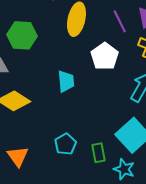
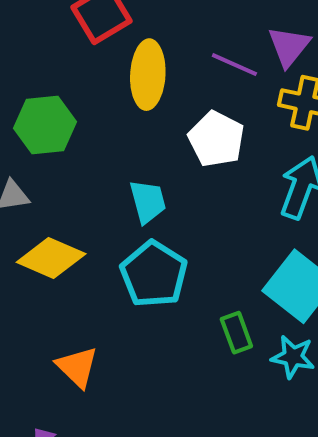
purple line: (120, 21) -> (234, 65), turned -30
cyan pentagon: (65, 144) -> (154, 274), moved, size x1.5

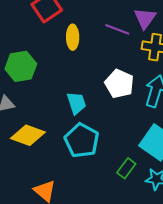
yellow ellipse: (148, 75) -> (73, 37), size x0.7
white pentagon: (216, 139) -> (119, 84), moved
green rectangle: (236, 333) -> (126, 168), turned 60

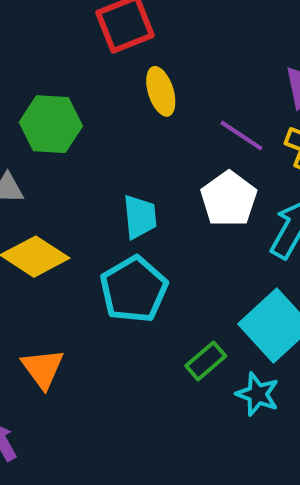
purple line: (117, 29) -> (241, 136), moved
yellow ellipse: (73, 37) -> (161, 91), turned -30

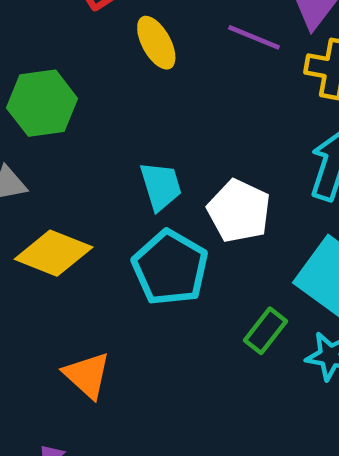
purple line: (241, 136) -> (254, 37), moved
white pentagon: (229, 199) -> (239, 211), moved

